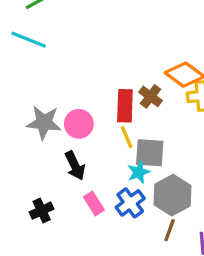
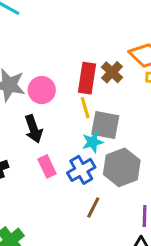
brown line: (170, 230) -> (93, 207), moved

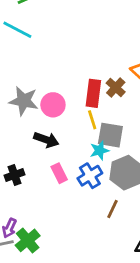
black arrow: (33, 129) -> (46, 140), turned -50
brown line: (93, 207) -> (113, 209), moved

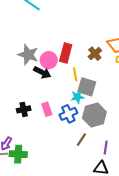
red rectangle: (93, 93) -> (66, 53), moved
black arrow: (46, 140) -> (42, 72), moved
black cross: (14, 175) -> (24, 109), moved
green cross: (28, 240) -> (18, 154), turned 36

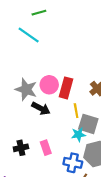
pink circle: (49, 60) -> (49, 85), moved
blue cross: (68, 114) -> (73, 163), moved, turned 36

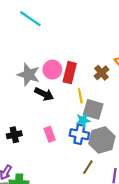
black cross: (21, 148) -> (14, 135), moved
blue cross: (73, 163) -> (79, 134), moved

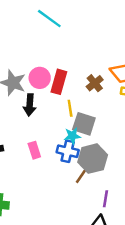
cyan line: (30, 19) -> (49, 19), moved
black arrow: (44, 94) -> (30, 105), turned 66
brown line: (88, 167) -> (82, 176), moved

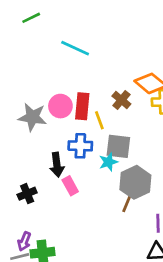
cyan line: (49, 19) -> (75, 48), moved
black arrow: (30, 105) -> (57, 165), moved
yellow line: (70, 108) -> (99, 120), moved
blue cross: (68, 151) -> (80, 146), moved

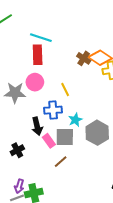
brown cross: (121, 100) -> (84, 58), moved
red rectangle: (82, 106) -> (38, 55), moved
gray square: (118, 146) -> (65, 137), moved
brown line: (127, 203) -> (61, 162), moved, turned 32

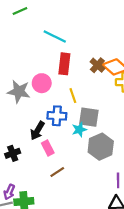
red rectangle: (38, 55) -> (64, 64), moved
black arrow: (37, 126) -> (37, 131), turned 36
gray square: (65, 137) -> (89, 117), moved

